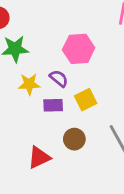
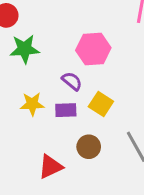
yellow star: (29, 84) -> (32, 104), moved
yellow square: (86, 100) -> (101, 104), turned -30

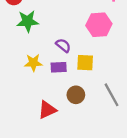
pink hexagon: (93, 49) -> (99, 25), moved
yellow square: (101, 104) -> (85, 63), turned -30

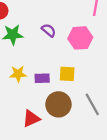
purple semicircle: (63, 45) -> (49, 30), moved
brown circle: (76, 95) -> (58, 104), size x1.5

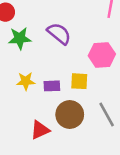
purple semicircle: (49, 30) -> (59, 34), size x1.5
pink hexagon: (80, 38) -> (102, 55), moved

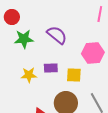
purple rectangle: (52, 86) -> (51, 68), moved

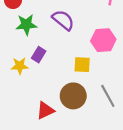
purple rectangle: (51, 68) -> (39, 55), moved, turned -56
yellow star: (29, 75) -> (20, 66), moved

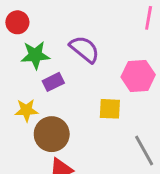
purple rectangle: (39, 55) -> (53, 82), moved, turned 32
brown circle: (73, 96) -> (52, 134), moved

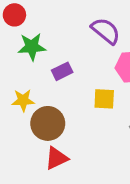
purple semicircle: (84, 49) -> (106, 31), moved
purple rectangle: (53, 82) -> (62, 71), moved

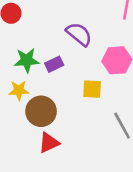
purple semicircle: (106, 31) -> (79, 34), moved
green star: (32, 47) -> (27, 60), moved

